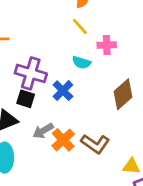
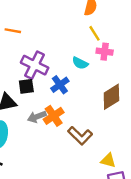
yellow line: (80, 26) -> (94, 33), moved
black square: (26, 99) -> (26, 86), turned -35
orange cross: (63, 140) -> (54, 116), moved

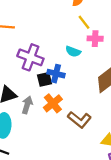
blue cross: (60, 85) -> (56, 74), turned -35
black square: (26, 86) -> (44, 79), moved
gray arrow: (37, 117) -> (27, 105), moved, turned 133

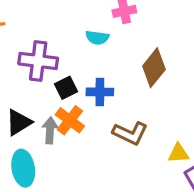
blue cross: (56, 74) -> (100, 92), moved
orange cross: (53, 103) -> (70, 120), moved

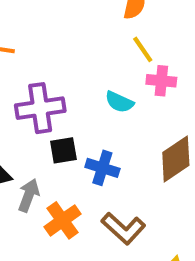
purple cross: (38, 61) -> (40, 108), turned -33
orange cross: (70, 120) -> (63, 220), moved

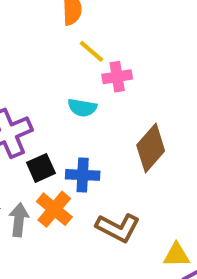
orange cross: (63, 220) -> (54, 209), moved

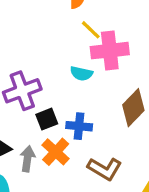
pink cross: (117, 77) -> (110, 51), size x1.6

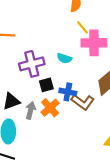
cyan semicircle: (81, 73) -> (64, 58), moved
brown L-shape: (105, 169) -> (83, 102), moved

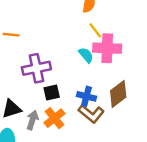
cyan semicircle: (64, 58) -> (86, 55), moved, turned -152
blue cross: (68, 92) -> (86, 96), moved

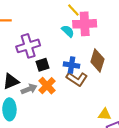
brown diamond: (118, 94) -> (97, 61), turned -30
gray arrow: (32, 120) -> (29, 89), turned 56

